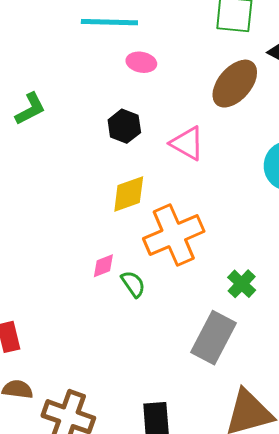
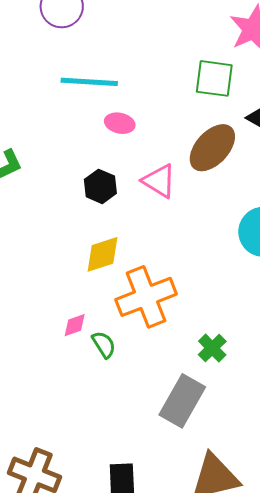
pink triangle: (187, 143) -> (159, 181), moved

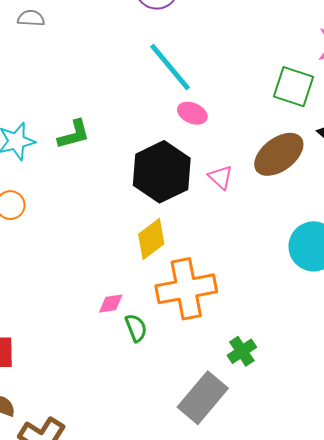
cyan line: (89, 82) -> (170, 67), turned 36
pink triangle: (159, 181) -> (221, 177), size x0.7
black hexagon: (100, 186) -> (162, 172), size x1.8
yellow diamond: (102, 254) -> (151, 239), turned -30

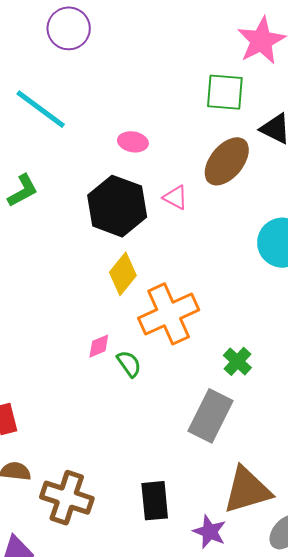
cyan line: (170, 67) -> (41, 109), moved

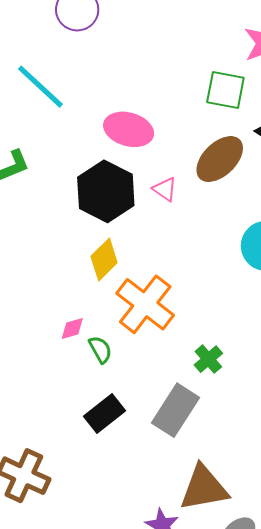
pink ellipse: (133, 142) -> (129, 129), size x1.6
orange cross: (169, 314) -> (145, 304), turned -34
black rectangle: (155, 501) -> (105, 413), moved, turned 51

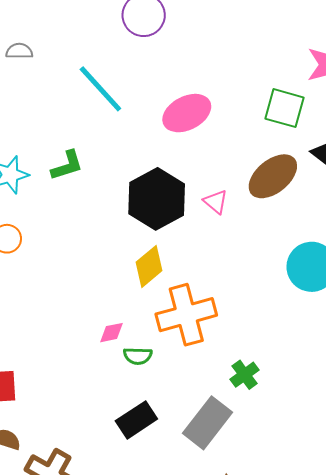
pink ellipse: (129, 129) -> (187, 113), moved, turned -48
orange cross: (145, 304) -> (186, 315), turned 32
green semicircle: (100, 349) -> (138, 356), turned 116

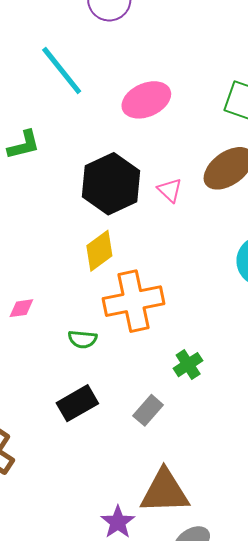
pink diamond: (112, 333) -> (21, 308), moved
gray rectangle: (207, 423) -> (148, 410), size x0.6

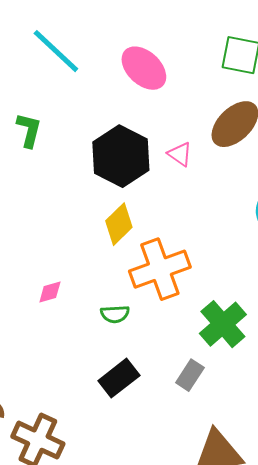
pink ellipse: (146, 100) -> (144, 68), turned 75
green L-shape: (24, 145) -> (29, 130), turned -54
green cross: (188, 365) -> (223, 324), size x1.6

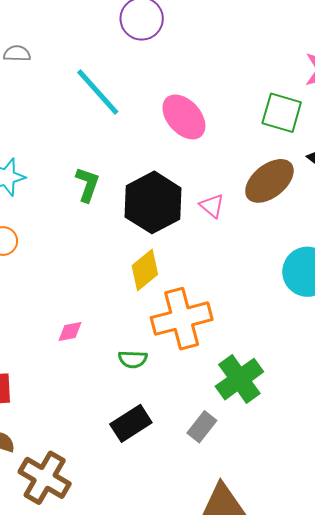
green L-shape: (29, 130) -> (87, 184), moved

